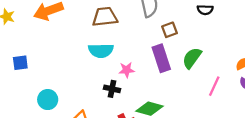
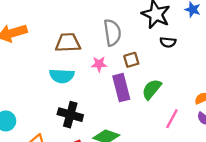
pink star: (127, 70) -> (99, 64), moved
black cross: (112, 89) -> (70, 115), size x1.5

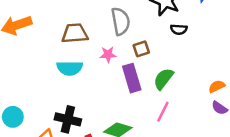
black cross: (70, 115) -> (68, 119), moved
pink line: (172, 119) -> (163, 112), moved

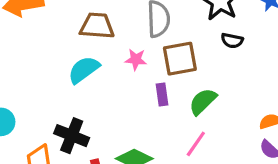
brown square: (141, 49) -> (180, 59), size x1.6
cyan semicircle: (70, 68) -> (84, 70), turned 135
purple rectangle: (132, 78) -> (162, 95), size x0.6

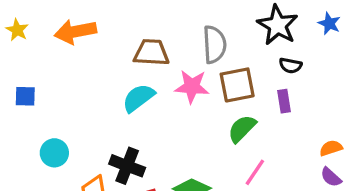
pink star: (136, 60) -> (192, 87), size x1.5
purple rectangle: (162, 95) -> (284, 101), moved
green semicircle: (203, 101) -> (242, 129), moved

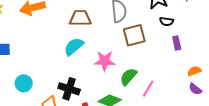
pink star: (192, 87) -> (105, 61), moved
purple rectangle: (284, 101) -> (177, 43), moved
green semicircle: (242, 129) -> (128, 77), moved

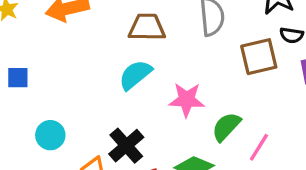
brown square: (134, 35) -> (259, 57), moved
black cross: (69, 89) -> (126, 146), turned 30

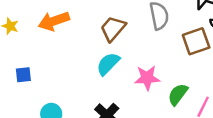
brown trapezoid: (147, 27) -> (113, 29), turned -44

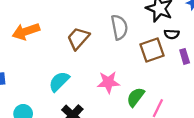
cyan semicircle: (108, 64) -> (59, 81), moved

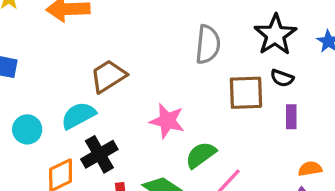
brown trapezoid: (78, 38) -> (108, 76), moved
cyan semicircle: (59, 81) -> (78, 115), moved

